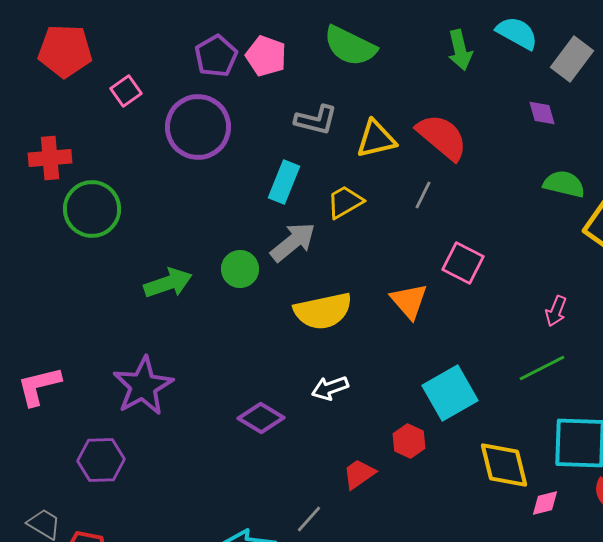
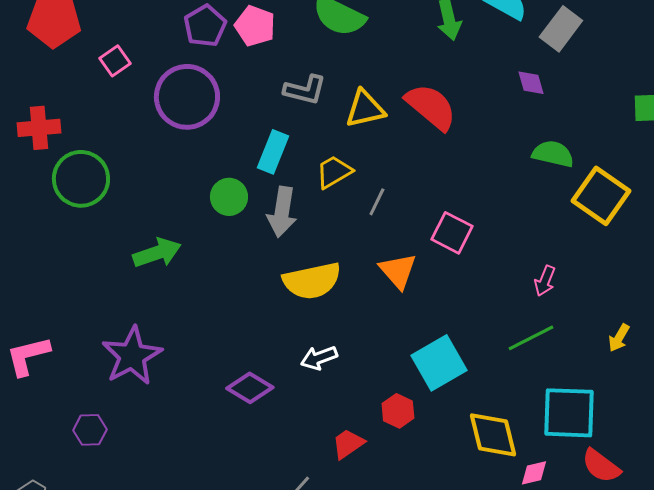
gray line: (423, 195) -> (377, 202), moved
gray arrow: (293, 242) -> (282, 212), turned 138
green circle: (240, 269) -> (229, 197), moved
purple hexagon: (101, 460) -> (90, 430), size x0.7

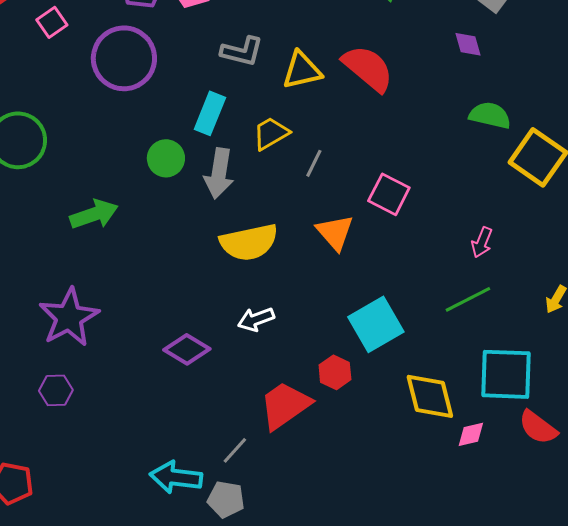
purple hexagon: (90, 430) -> (56, 390), moved
red trapezoid: (348, 444) -> (285, 405), size x1.6

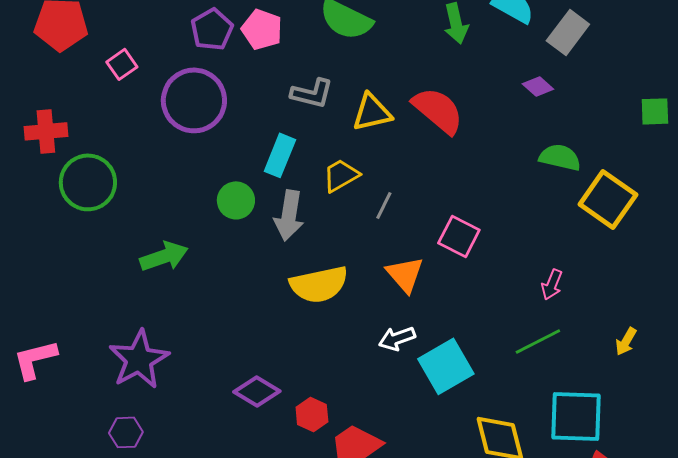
purple diamond: (468, 44) -> (538, 86), turned -32
white arrow: (256, 319) -> (397, 338), moved
red hexagon: (335, 372) -> (312, 414), moved

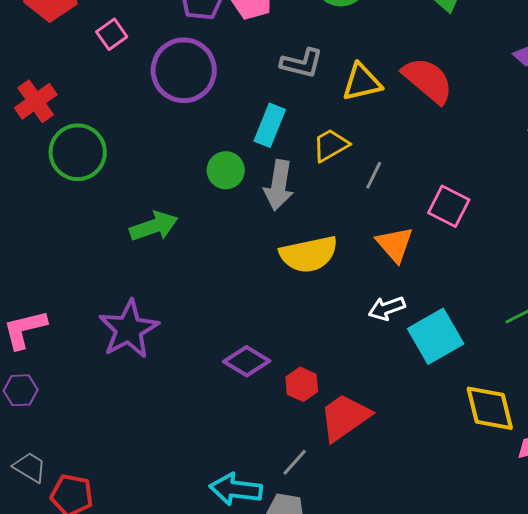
red cross: (46, 131) -> (36, 101), turned -30
purple hexagon: (126, 432) -> (21, 390), moved

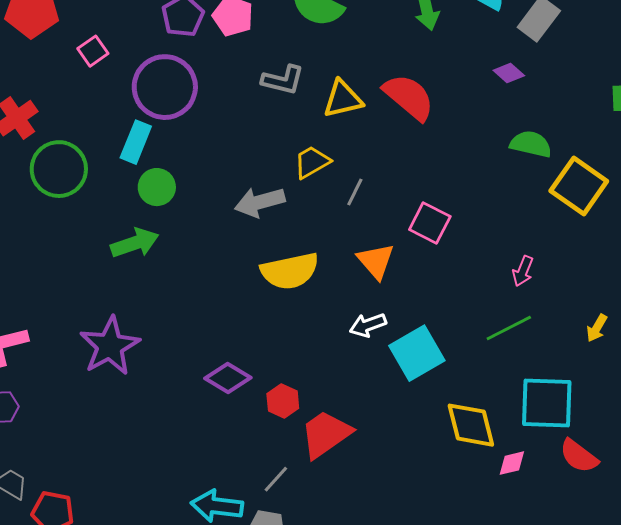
cyan rectangle: (270, 125) -> (136, 142), moved
green circle: (226, 170) -> (157, 187), moved
gray arrow: (279, 185) -> (260, 202), turned 66

